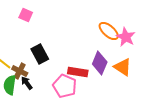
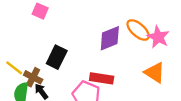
black rectangle: (40, 54) -> (57, 57), turned 54
purple diamond: (100, 63) -> (110, 38), moved, turned 45

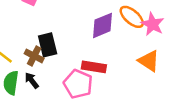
black rectangle: (57, 57) -> (48, 45), turned -40
brown cross: (33, 77) -> (34, 56), moved

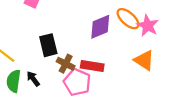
brown cross: (34, 56) -> (66, 64), moved

